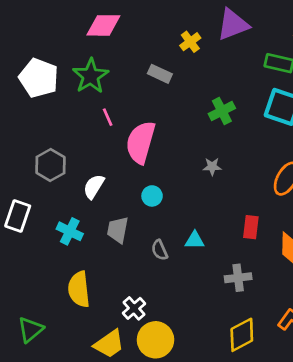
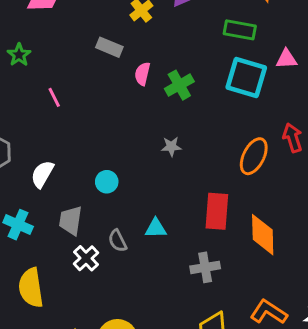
green star: (91, 76) -> (19, 55), moved, size x0.6
pink semicircle: (141, 142) -> (142, 74), moved, size x0.5
red rectangle: (251, 227) -> (217, 211), size x1.4
white cross: (134, 308) -> (86, 258), moved

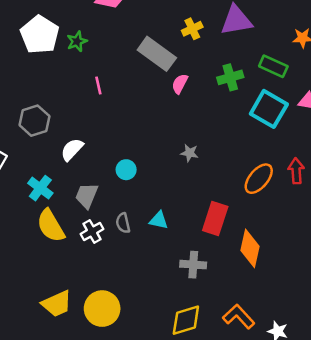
gray rectangle: (109, 47) -> (157, 54), size x1.6
green cross: (179, 85) -> (230, 77), moved
yellow semicircle: (31, 288) -> (51, 226), moved, turned -36

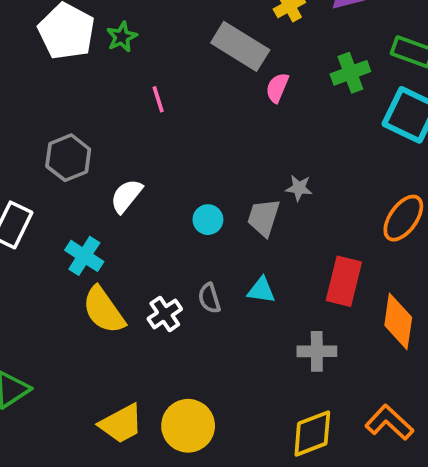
gray trapezoid: (87, 196) -> (264, 217), moved

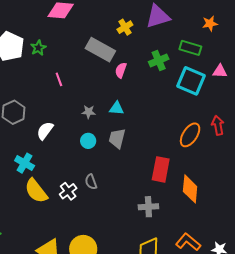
gray star: (299, 188) -> (89, 112), moved
cyan triangle: (261, 290) -> (117, 108), moved

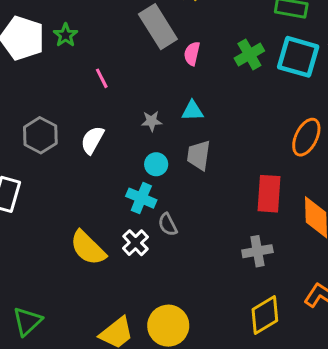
gray rectangle: (100, 50) -> (158, 27), turned 36
green cross: (159, 60) -> (249, 55), moved
white semicircle: (45, 131) -> (92, 140), moved
cyan cross: (25, 163) -> (141, 198), moved

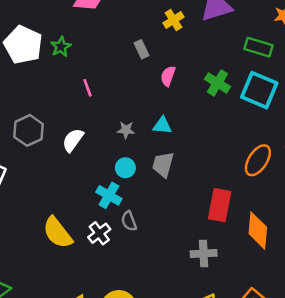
gray rectangle: (158, 27) -> (142, 49), size x0.5
green cross: (249, 55) -> (218, 83), turned -35

